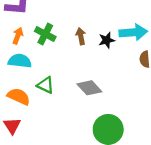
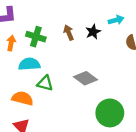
cyan arrow: (133, 32) -> (116, 20), size x0.6
cyan semicircle: (20, 61) -> (29, 64), moved

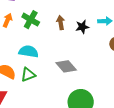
cyan semicircle: (29, 64) -> (28, 51), moved
green triangle: (45, 83) -> (28, 75), moved, turned -49

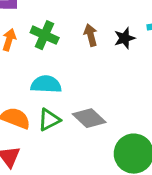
gray diamond: (66, 66) -> (89, 118), moved

